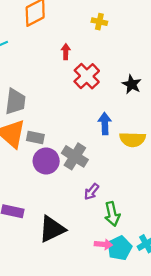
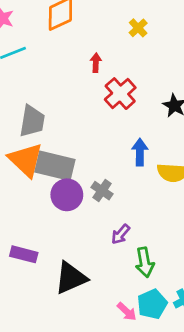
yellow cross: (99, 22) -> (138, 28), turned 32
gray rectangle: (35, 137) -> (55, 166), size x1.8
gray cross: (75, 156) -> (102, 191), size x0.7
pink arrow: (103, 244) -> (127, 312), moved, turned 36

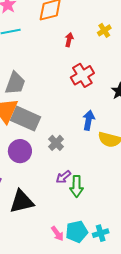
red arrow: (96, 63) -> (69, 40), moved
purple circle: (67, 195) -> (20, 151), moved
green arrow: (145, 262) -> (77, 186), moved

